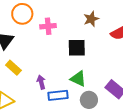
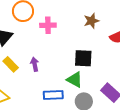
black square: (77, 48) -> (83, 58), moved
purple arrow: (41, 82) -> (35, 64), moved

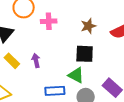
brown star: (91, 21) -> (88, 26), moved

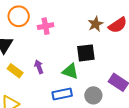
brown star: (88, 26) -> (96, 24), moved
green triangle: (76, 75) -> (70, 71), moved

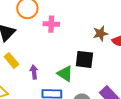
purple arrow: (39, 67) -> (34, 72), moved

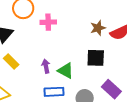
black square: (84, 59) -> (96, 58), moved
purple arrow: (34, 72) -> (46, 66), moved

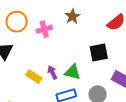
brown star: (98, 28) -> (72, 16), moved
yellow rectangle: (11, 62) -> (34, 77), moved

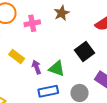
black square: (99, 53) -> (84, 52), turned -30
yellow rectangle: (34, 77) -> (17, 56), moved

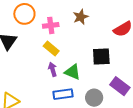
black square: (84, 52) -> (101, 56), turned 30
yellow rectangle: (17, 56) -> (51, 48), moved

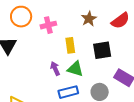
brown star: (81, 17) -> (89, 19), moved
yellow rectangle: (51, 48) -> (70, 45), moved, turned 49

